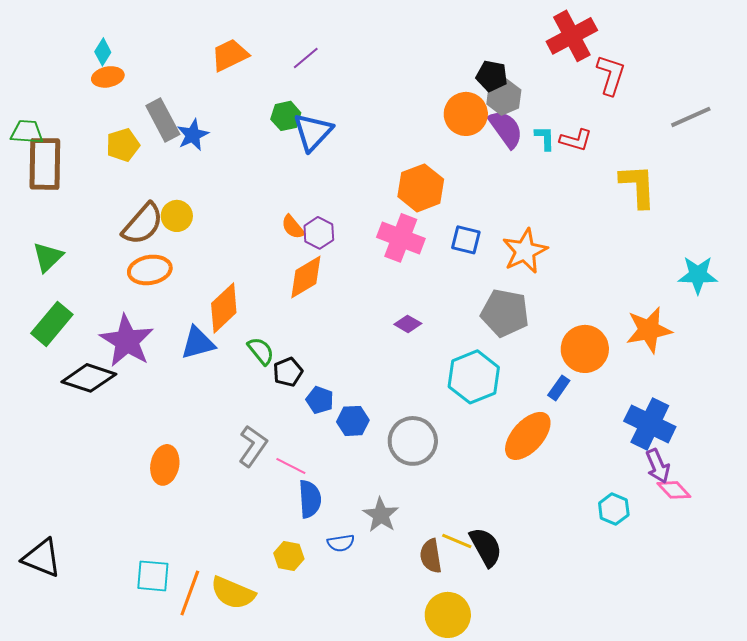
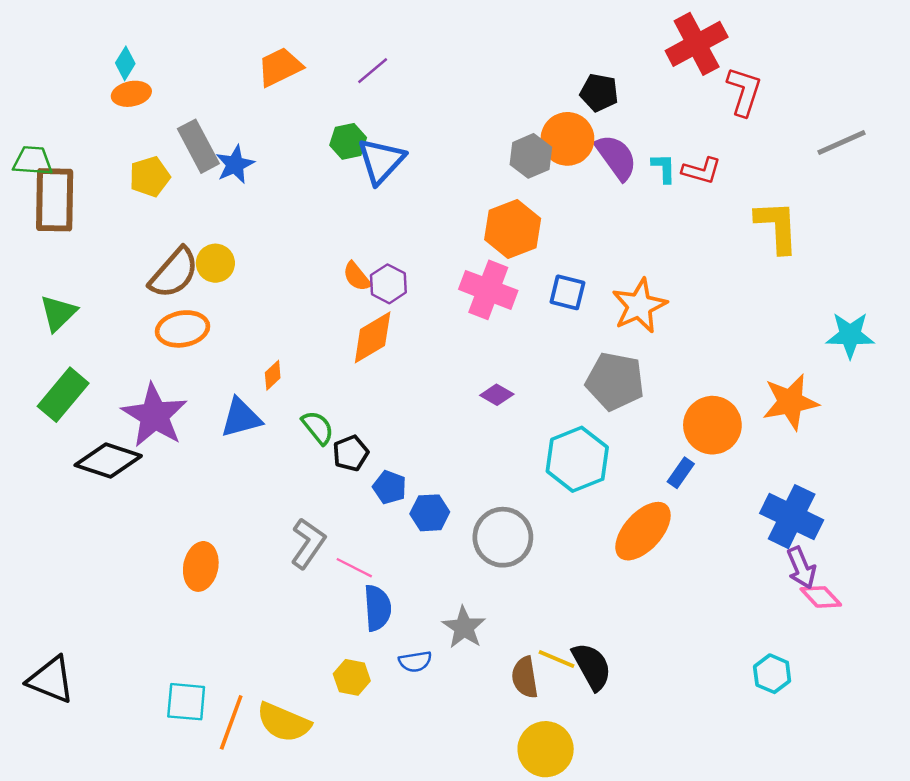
gray hexagon: (504, 97) -> (531, 156), moved
orange diamond: (224, 308) -> (273, 375), size x0.5
cyan hexagon: (614, 509) -> (772, 674), moved

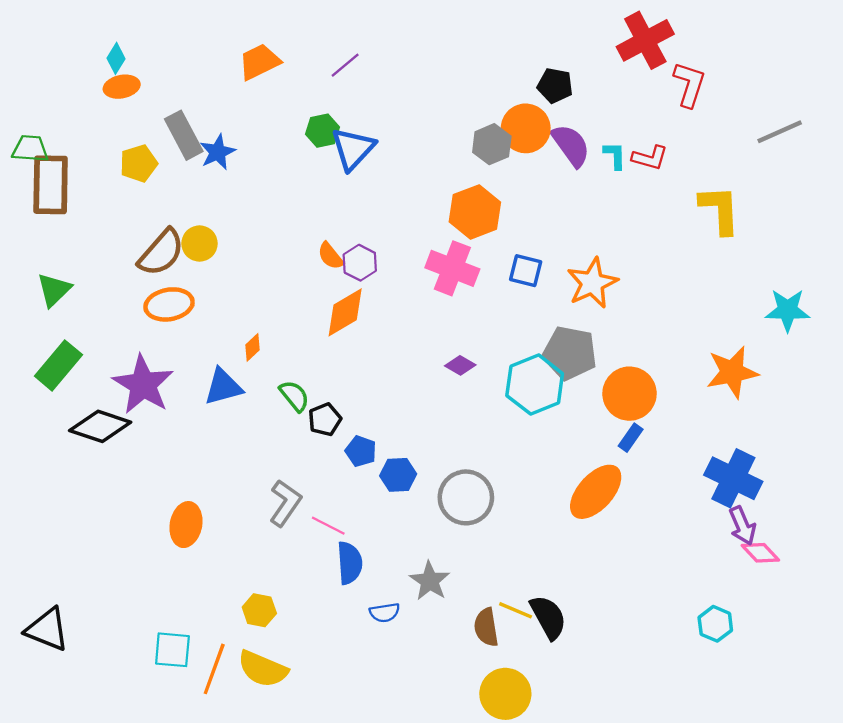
orange circle: (712, 425) -> (630, 394), moved
cyan hexagon: (577, 459) -> (535, 385), moved
yellow hexagon: (352, 677) -> (259, 610), moved

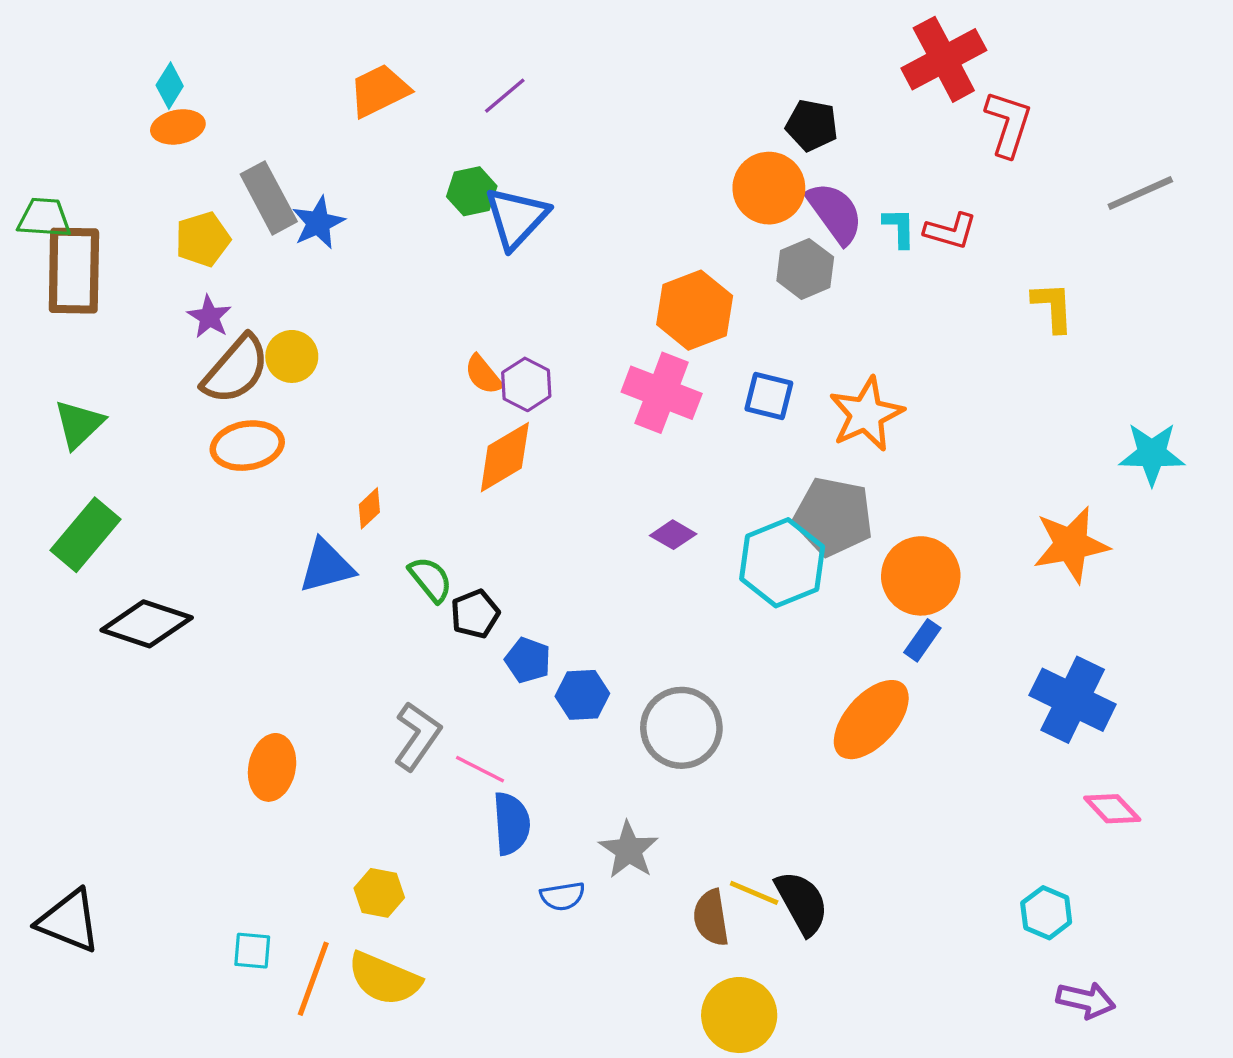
gray hexagon: (492, 144) -> (805, 269), moved
yellow L-shape: (720, 210) -> (1053, 307), size x0.7
purple star: (143, 385) -> (209, 317), moved, size x0.5
purple arrow: (742, 526) -> (1086, 1000), moved, turned -54
cyan square: (172, 650) -> (252, 951), size x0.7

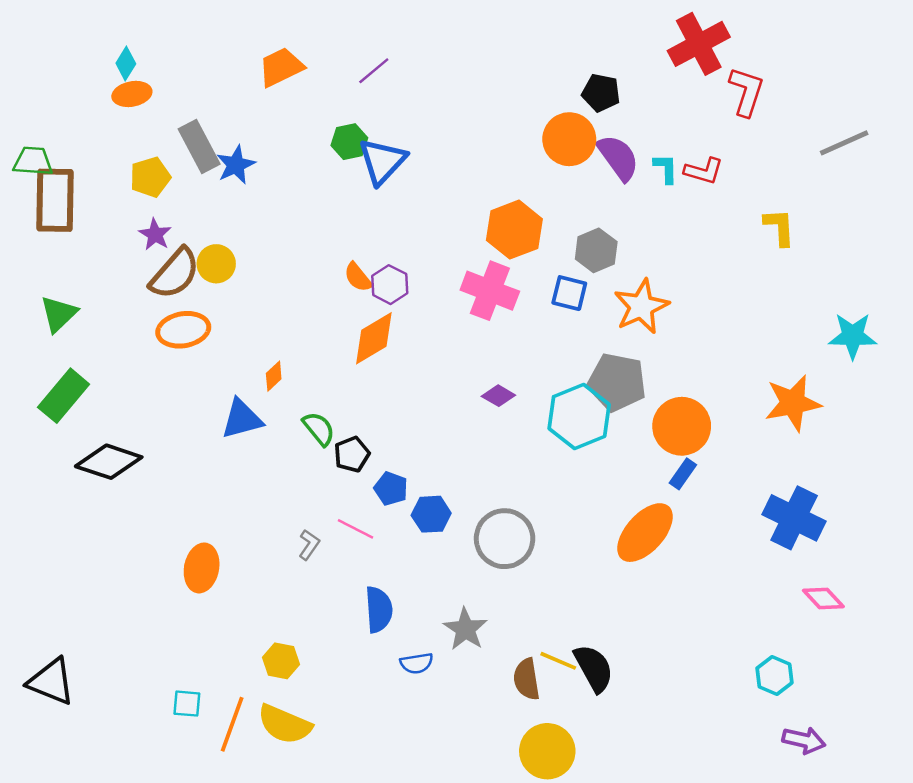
gray hexagon: (805, 269) -> (596, 250), moved
gray L-shape: (417, 736) -> (309, 545), size x0.6
pink line: (480, 769) -> (355, 529), moved

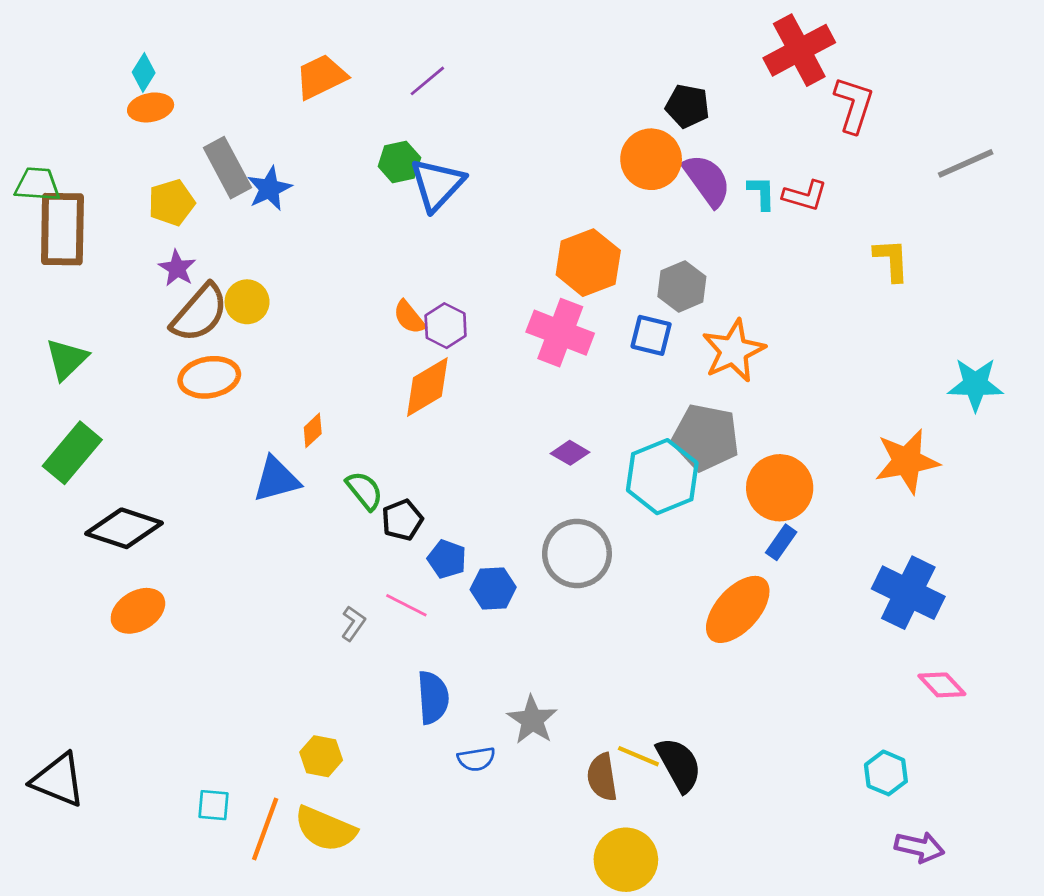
gray circle: (505, 539) -> (577, 553), moved
orange ellipse: (202, 568) -> (138, 611), moved, turned 48

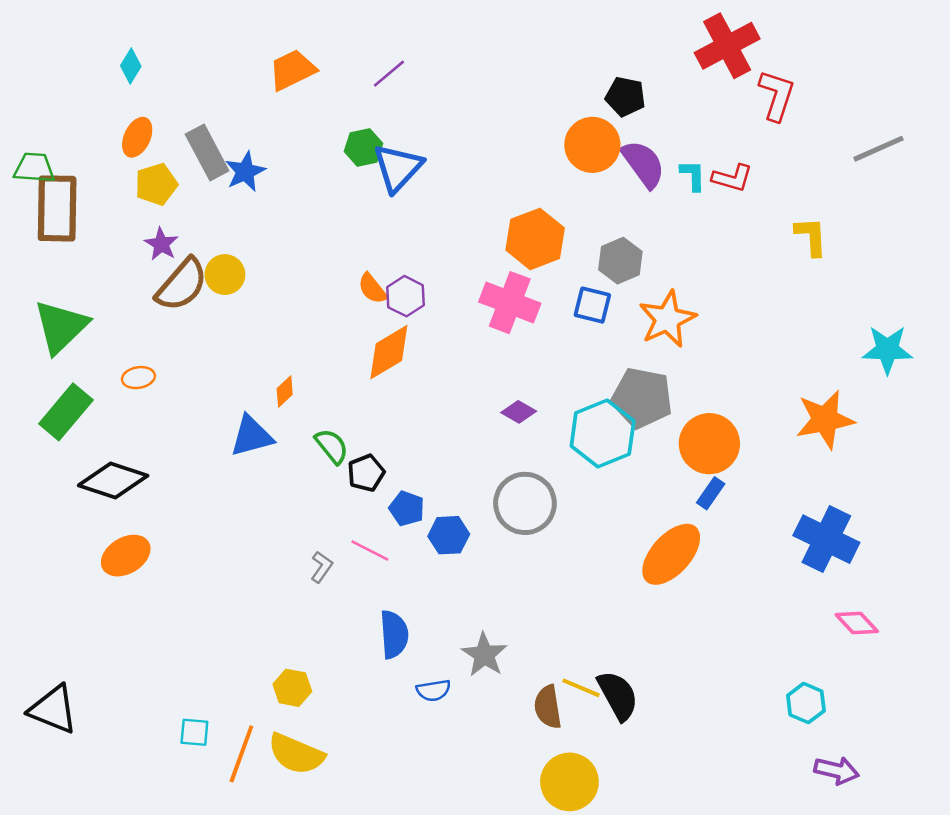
orange ellipse: (151, 107) -> (137, 137), moved, turned -54
green triangle: (67, 359) -> (61, 327), size x1.4
orange ellipse: (209, 377) -> (138, 378), moved, size x0.6

